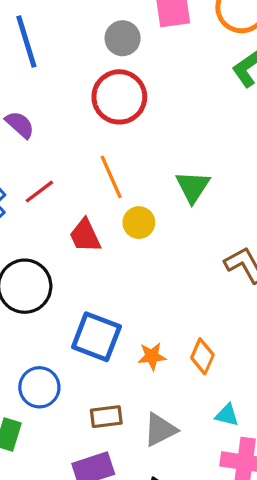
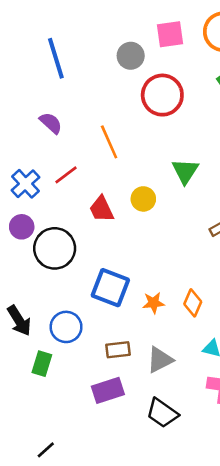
red circle: (119, 97) -> (162, 95), moved
orange line: (111, 177) -> (109, 142), moved

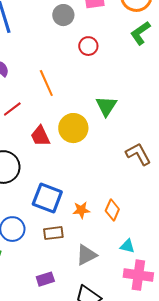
red circle: (162, 95) -> (88, 46), size x0.6
yellow circle: (143, 199) -> (73, 128), size x1.5
brown rectangle: (118, 350) -> (53, 233), moved
purple rectangle: (108, 390) -> (45, 279), size x0.7

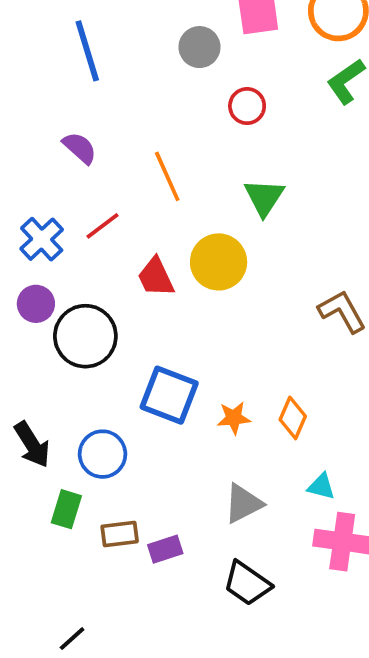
green triangle: (106, 106) -> (264, 197), moved
brown rectangle: (53, 233) -> (120, 534), moved

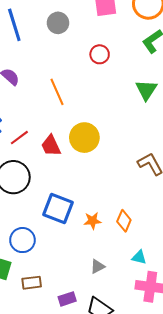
gray circle: (200, 47) -> (58, 23), moved
green triangle: (264, 197) -> (146, 90), moved
red line: (103, 226) -> (19, 138), moved
gray triangle: (243, 504) -> (98, 266), size x0.7
purple rectangle: (165, 549) -> (67, 299), moved

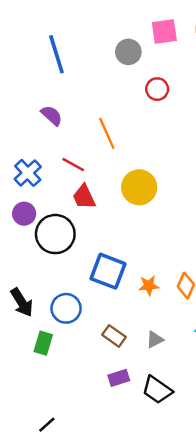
gray circle: (58, 23) -> (128, 52), moved
red line: (19, 138) -> (73, 165), moved, turned 66
red trapezoid: (51, 146) -> (84, 197), moved
brown rectangle: (32, 283) -> (114, 336), moved, turned 42

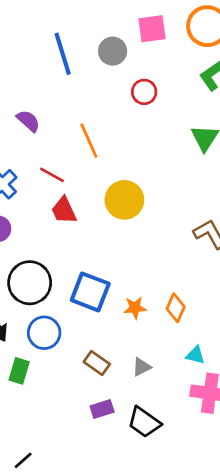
blue line: (56, 54) -> (63, 54), moved
black circle: (55, 234) -> (30, 283), moved

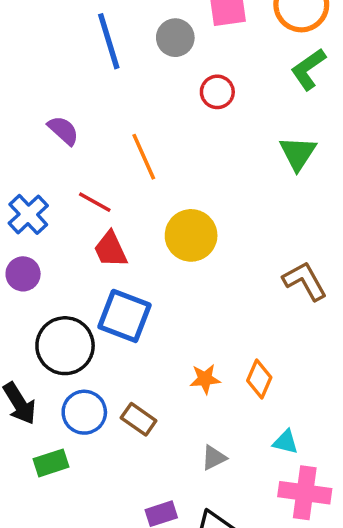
blue square: (90, 292) -> (125, 316), moved
brown rectangle: (97, 363) -> (139, 419), moved
green rectangle: (19, 371) -> (51, 463), turned 55

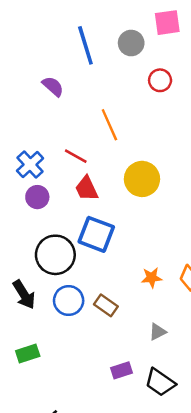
purple semicircle: (63, 130) -> (53, 86), moved
purple circle: (23, 274) -> (37, 197), moved
green rectangle: (51, 463) -> (28, 353), moved

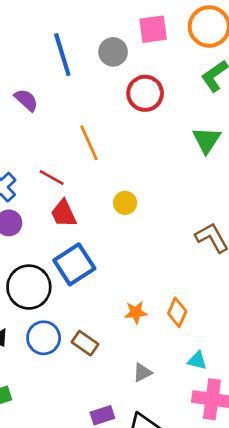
red circle: (160, 80) -> (145, 93), size x1.4
yellow circle: (142, 179) -> (125, 203), size x0.6
blue square: (96, 234) -> (74, 264), turned 36

